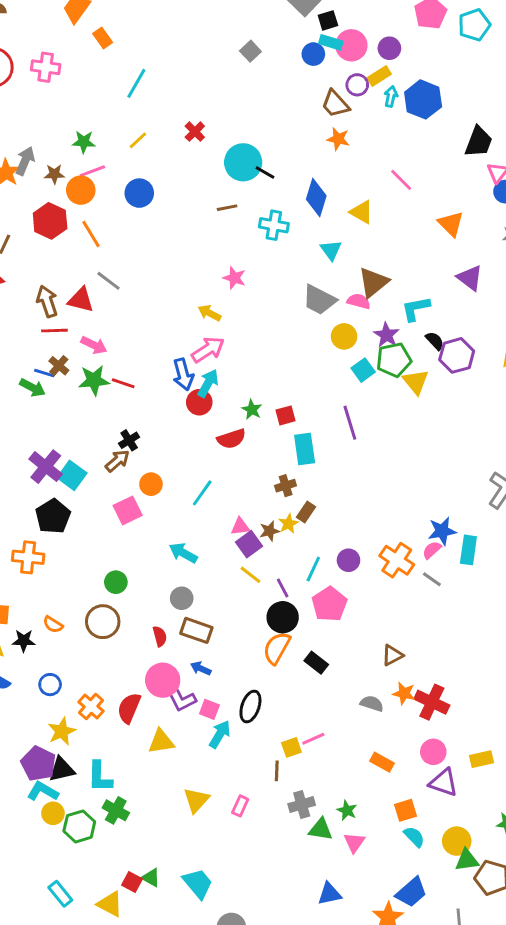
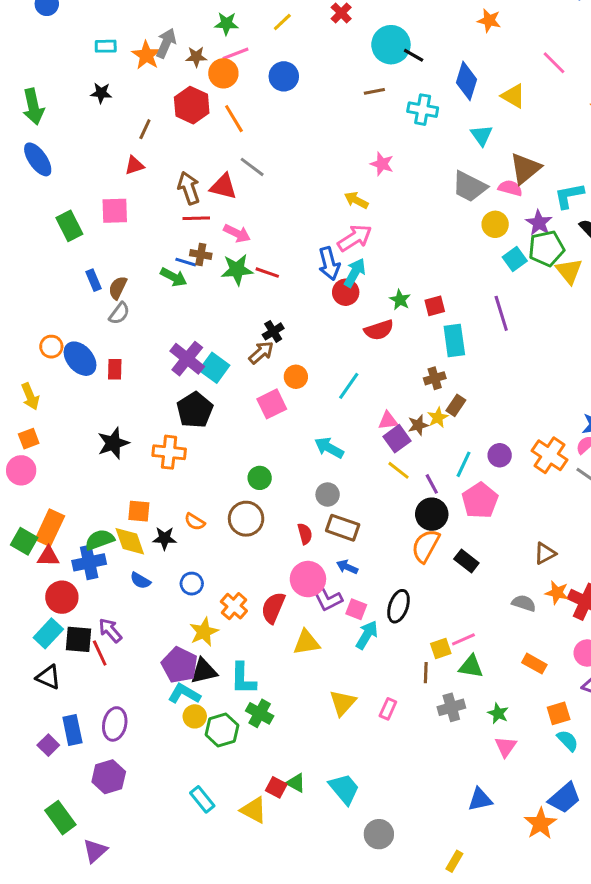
brown cross: (59, 366) -> (201, 254), turned -30
green triangle: (321, 829) -> (471, 667), moved

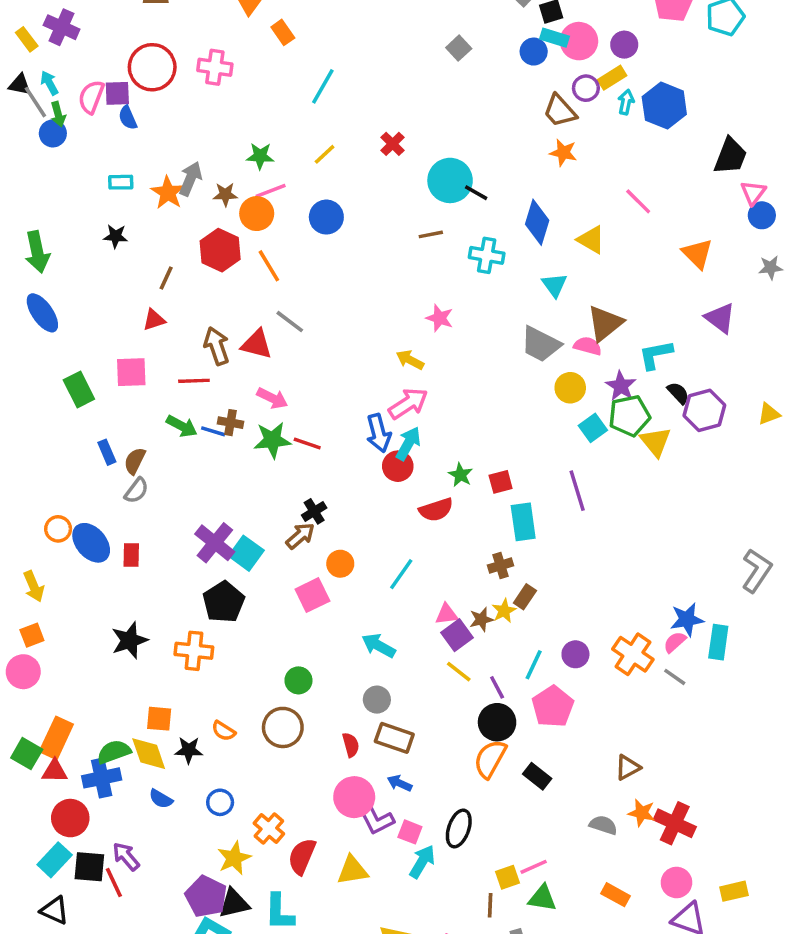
red line: (196, 218) -> (194, 381), moved
green arrow: (174, 277) -> (182, 426), moved
red semicircle: (273, 608) -> (302, 856), moved

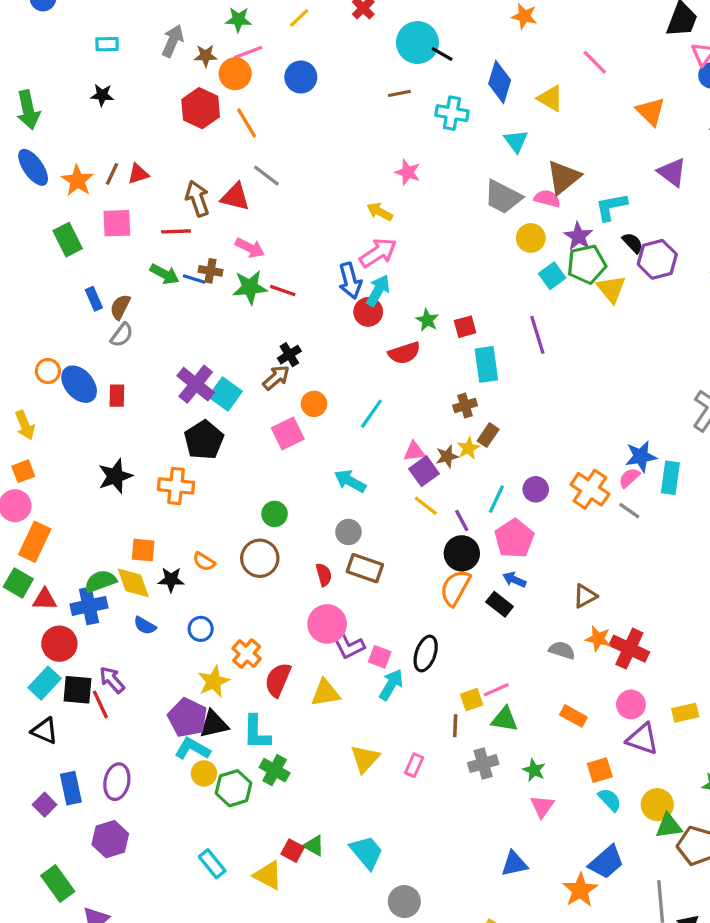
orange star: (168, 193) -> (77, 180), moved
brown line: (166, 278) -> (112, 174), moved
orange rectangle: (56, 738) -> (35, 542), moved
blue arrow: (400, 783) -> (514, 580), moved

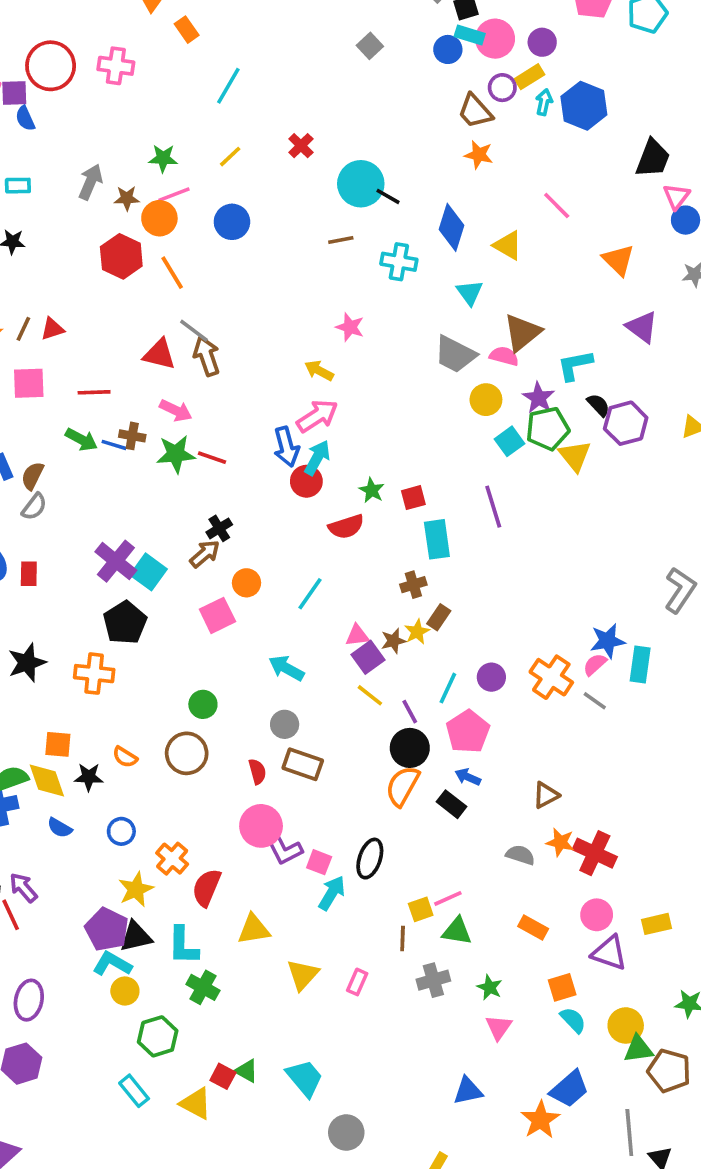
brown arrow: (197, 199) -> (207, 356), moved
yellow triangle: (325, 693) -> (254, 929), moved
green hexagon: (233, 788) -> (158, 1036), moved

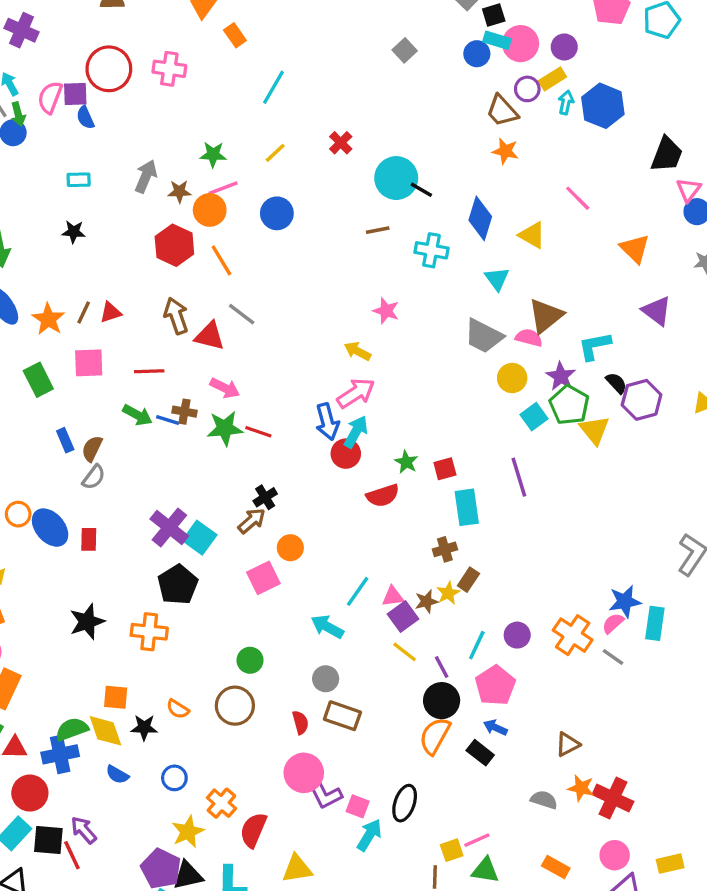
brown arrow: (207, 356) -> (176, 316), moved
green pentagon: (548, 429) -> (569, 405), turned -30
cyan line: (310, 594) -> (358, 591), moved

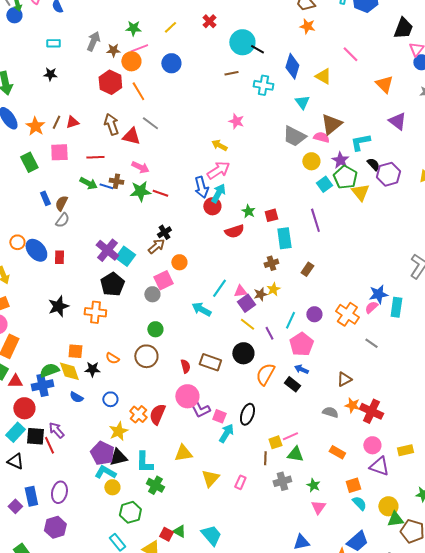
brown rectangle: (468, 580) -> (307, 269), moved
gray line: (613, 657) -> (371, 343), moved
gray circle: (326, 679) -> (152, 294), moved
black circle: (442, 701) -> (243, 353), moved
red semicircle: (253, 830) -> (157, 414), moved

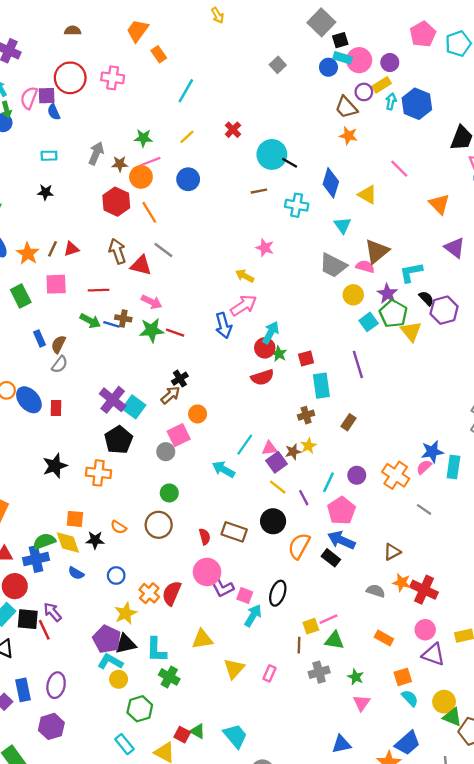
cyan arrow: (218, 193) -> (271, 333), moved
red circle: (212, 206) -> (265, 348), moved
blue arrow: (301, 369) -> (341, 540), size x1.6
green triangle: (395, 519) -> (452, 717), turned 30

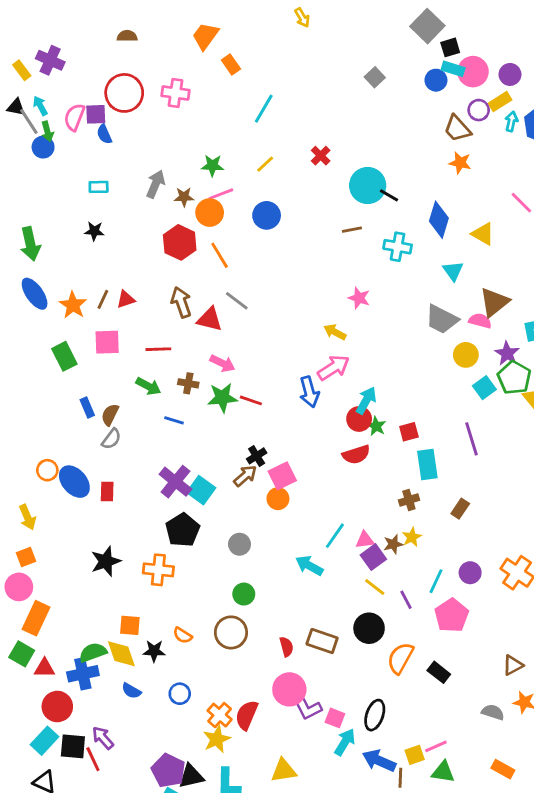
blue line: (111, 324) -> (174, 420), moved
pink square: (179, 435) -> (282, 476), moved
blue arrow: (341, 540) -> (379, 761), moved
yellow star: (126, 613) -> (217, 739), moved

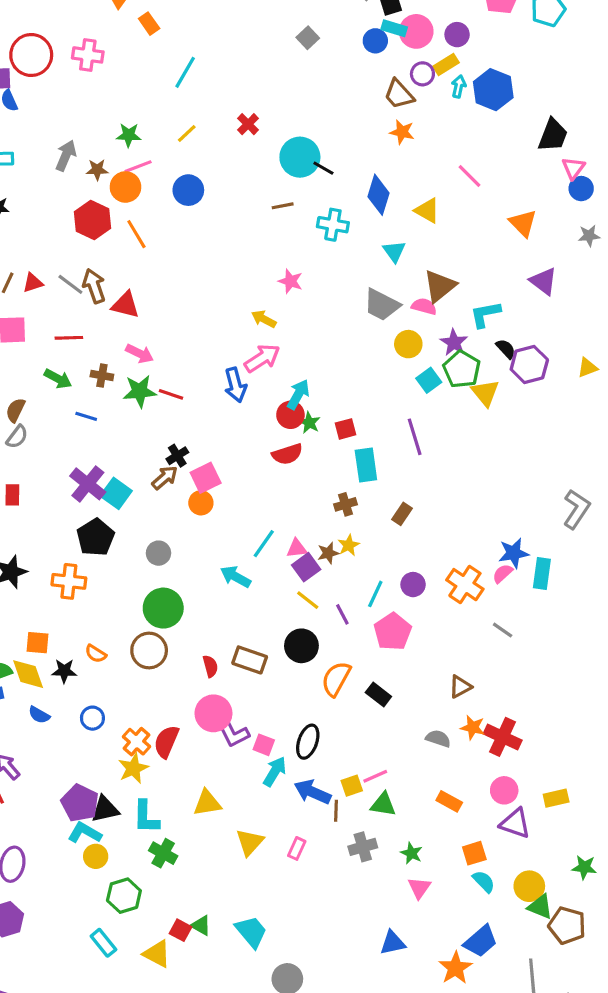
gray line: (237, 301) -> (70, 284), moved
green circle: (244, 594) -> (163, 608), size x1.6

